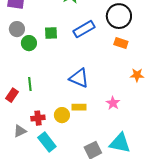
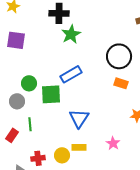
gray circle: (17, 29) -> (17, 101), moved
blue rectangle: (84, 29) -> (71, 74), moved
green square: (51, 33) -> (51, 94), moved, size x1.5
blue triangle: (79, 78) -> (79, 118), turned 40

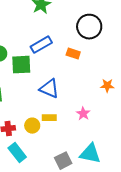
orange rectangle: (121, 83) -> (73, 54), moved
blue triangle: (79, 118) -> (49, 89), turned -40

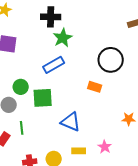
blue rectangle: (41, 45) -> (54, 65), moved
yellow rectangle: (49, 118) -> (79, 151), moved

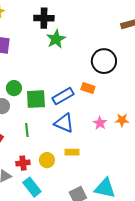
blue rectangle: (54, 65) -> (63, 96), moved
green line: (22, 128) -> (27, 130), moved
pink star: (105, 147) -> (100, 123), moved

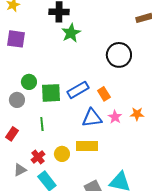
orange rectangle: (88, 88) -> (104, 94), moved, turned 40
blue triangle: (64, 123) -> (92, 118), moved, turned -30
yellow rectangle: (72, 152) -> (87, 146), size x1.5
red cross: (23, 163) -> (38, 157), turned -32

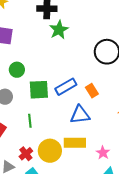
green circle: (29, 82) -> (17, 70), moved
pink star: (115, 117) -> (103, 153), moved
yellow circle: (62, 154) -> (50, 151), size x1.5

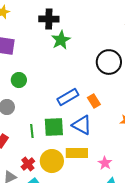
green square: (39, 90) -> (54, 127), moved
blue triangle: (80, 115) -> (82, 125), turned 35

